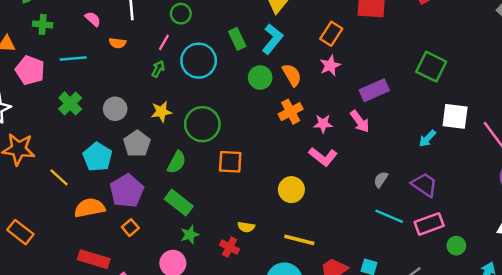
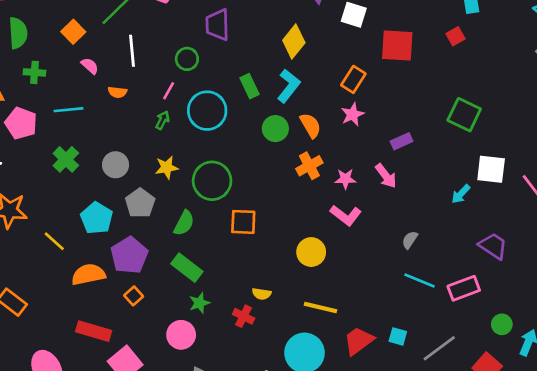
purple rectangle: (374, 90) -> (402, 141), size x0.7
purple trapezoid: (424, 185) -> (493, 246), moved
green circle: (456, 246) -> (502, 324), moved

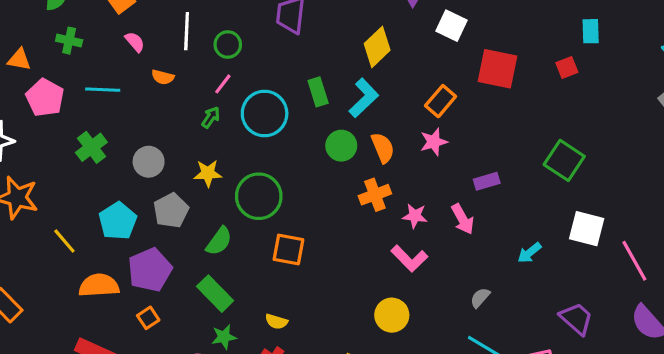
green circle: (187, 59) -> (228, 45), moved
cyan arrow: (461, 194) -> (529, 253), moved
yellow circle: (311, 252) -> (392, 315), moved
yellow semicircle: (262, 294) -> (276, 322), moved

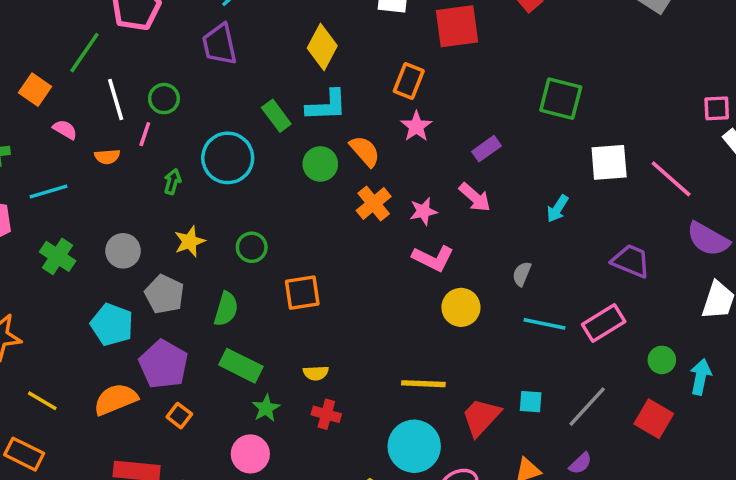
pink line: (223, 84) -> (145, 134), moved
cyan L-shape: (364, 98) -> (327, 105), turned 60
green circle: (259, 196) -> (252, 247), size x0.6
yellow line: (64, 241) -> (42, 401), moved
yellow circle: (392, 315) -> (461, 307), moved

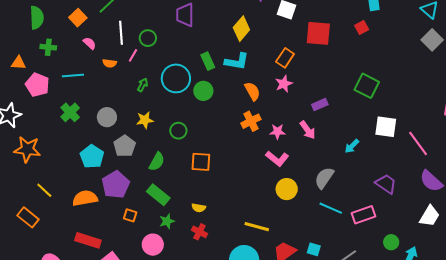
green circle: (320, 164) -> (203, 91), moved
gray semicircle: (522, 274) -> (324, 178), size x1.6
orange square: (179, 416) -> (130, 215), moved, turned -32

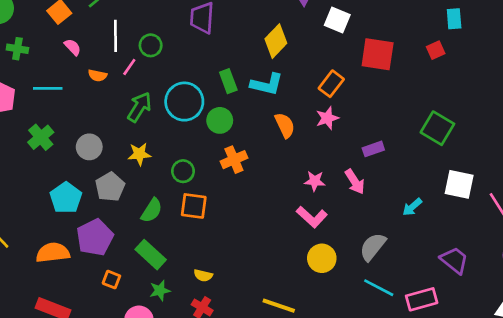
green arrow: (143, 85) -> (139, 107), size x1.6
orange cross: (251, 121) -> (234, 160), moved
orange square: (201, 162) -> (194, 206), moved

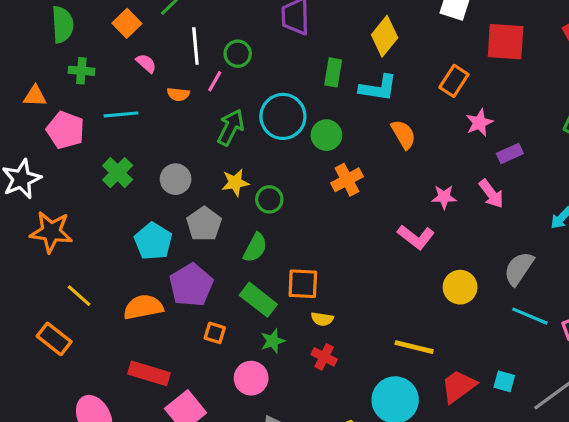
green rectangle: (228, 81) -> (333, 72), moved, turned 35
pink star: (327, 118) -> (479, 123), moved
green circle: (183, 171) -> (269, 199), moved
orange square: (194, 206) -> (303, 284), moved
pink L-shape: (312, 217) -> (416, 237), moved

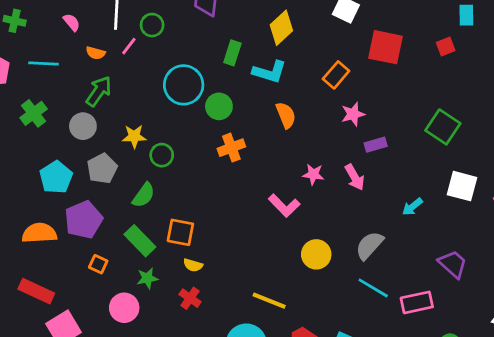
green arrow: (231, 127) -> (99, 91), moved

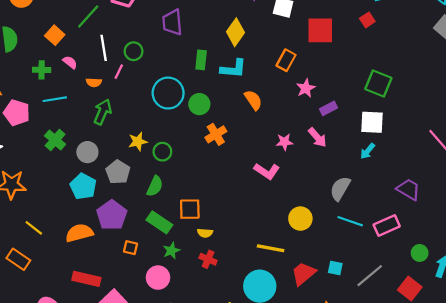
green cross: (15, 21) -> (42, 70), moved
gray circle: (83, 126) -> (87, 152), moved
white square: (462, 186) -> (372, 122), moved
yellow circle: (316, 254) -> (300, 219), moved

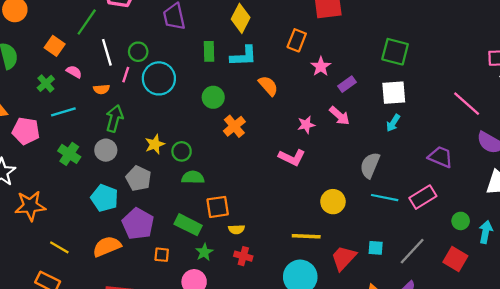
green cross: (42, 70) -> (46, 83), turned -35
cyan circle: (168, 93) -> (159, 78), moved
gray circle: (87, 152) -> (106, 150), moved
green semicircle: (155, 186) -> (193, 177), moved, turned -105

